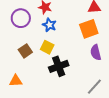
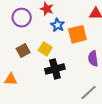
blue star: (49, 25) -> (58, 25), moved
orange square: (89, 29) -> (77, 34), moved

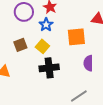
blue star: (58, 25) -> (46, 25), moved

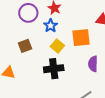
yellow square: (42, 46) -> (57, 46), moved

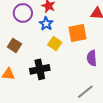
brown square: (25, 46) -> (14, 45), moved, turned -32
black cross: (54, 69) -> (40, 69), moved

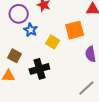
blue star: (46, 24) -> (31, 30), moved
brown square: (14, 45) -> (15, 56), moved

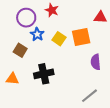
yellow square: (53, 42) -> (59, 39), moved
brown square: (15, 56) -> (20, 50), moved

